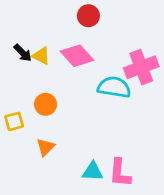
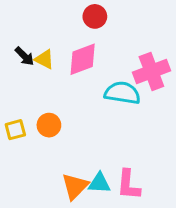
pink diamond: (77, 56) -> (83, 59), turned -68
orange circle: (46, 104) -> (49, 125), moved
orange triangle: (46, 147) -> (75, 186), moved, size x1.4

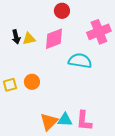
black arrow: (24, 56) -> (16, 37), turned 32
yellow triangle: (44, 59) -> (29, 39), turned -40
pink cross: (151, 72) -> (99, 32), moved

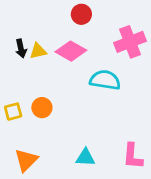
pink diamond: (54, 39) -> (71, 51), turned 50
pink L-shape: (84, 121) -> (133, 156), moved
orange triangle: (49, 122) -> (26, 160), moved

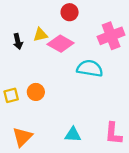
yellow triangle: (38, 51) -> (40, 35), moved

